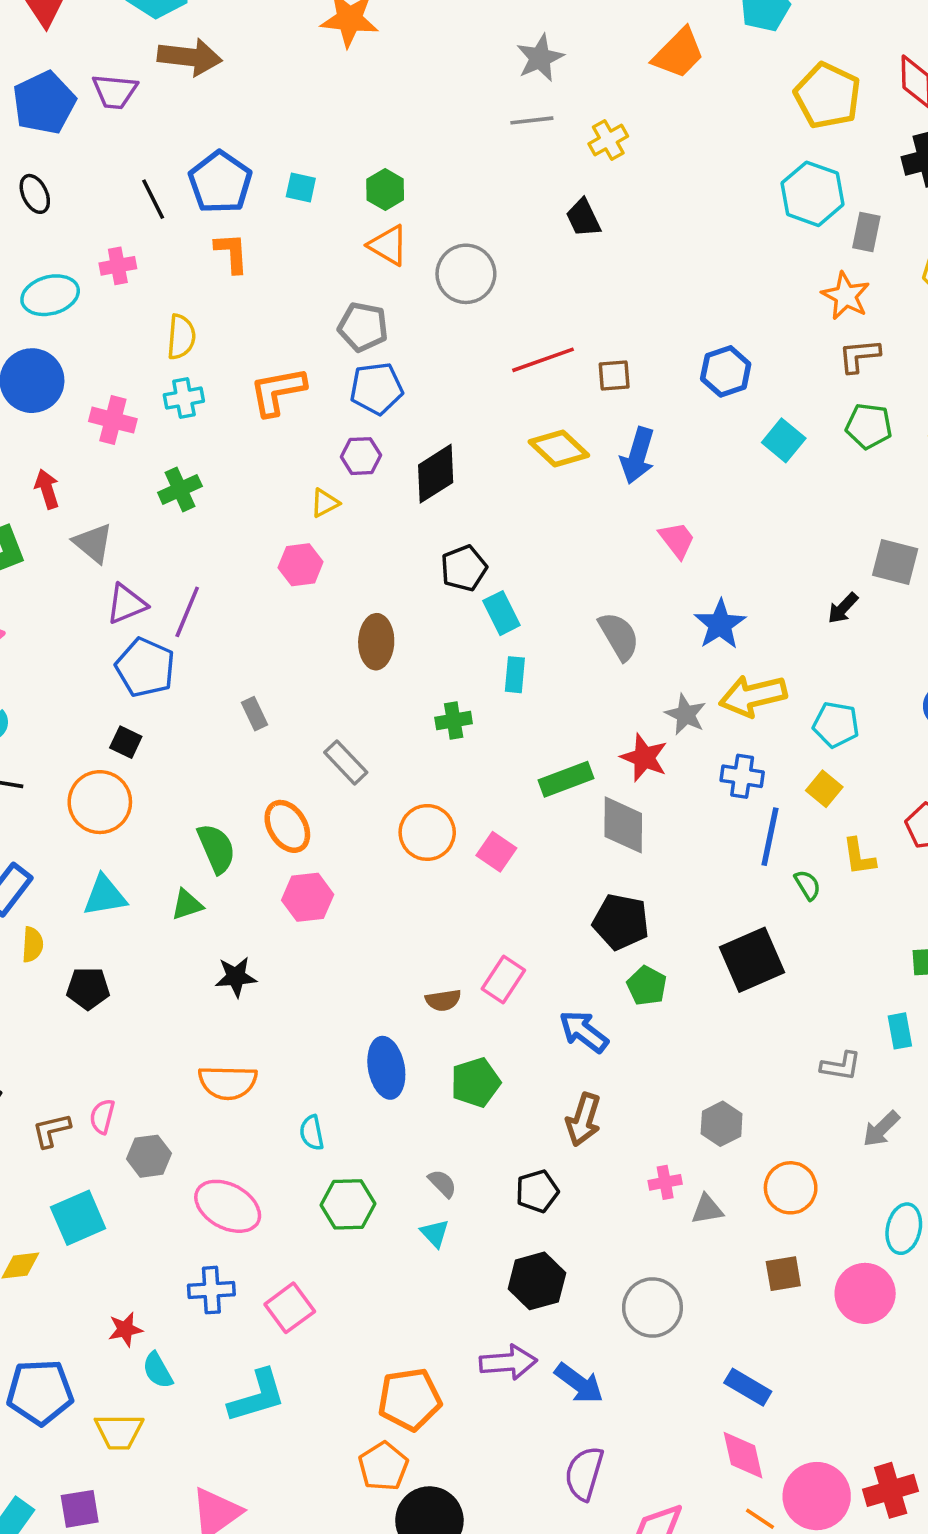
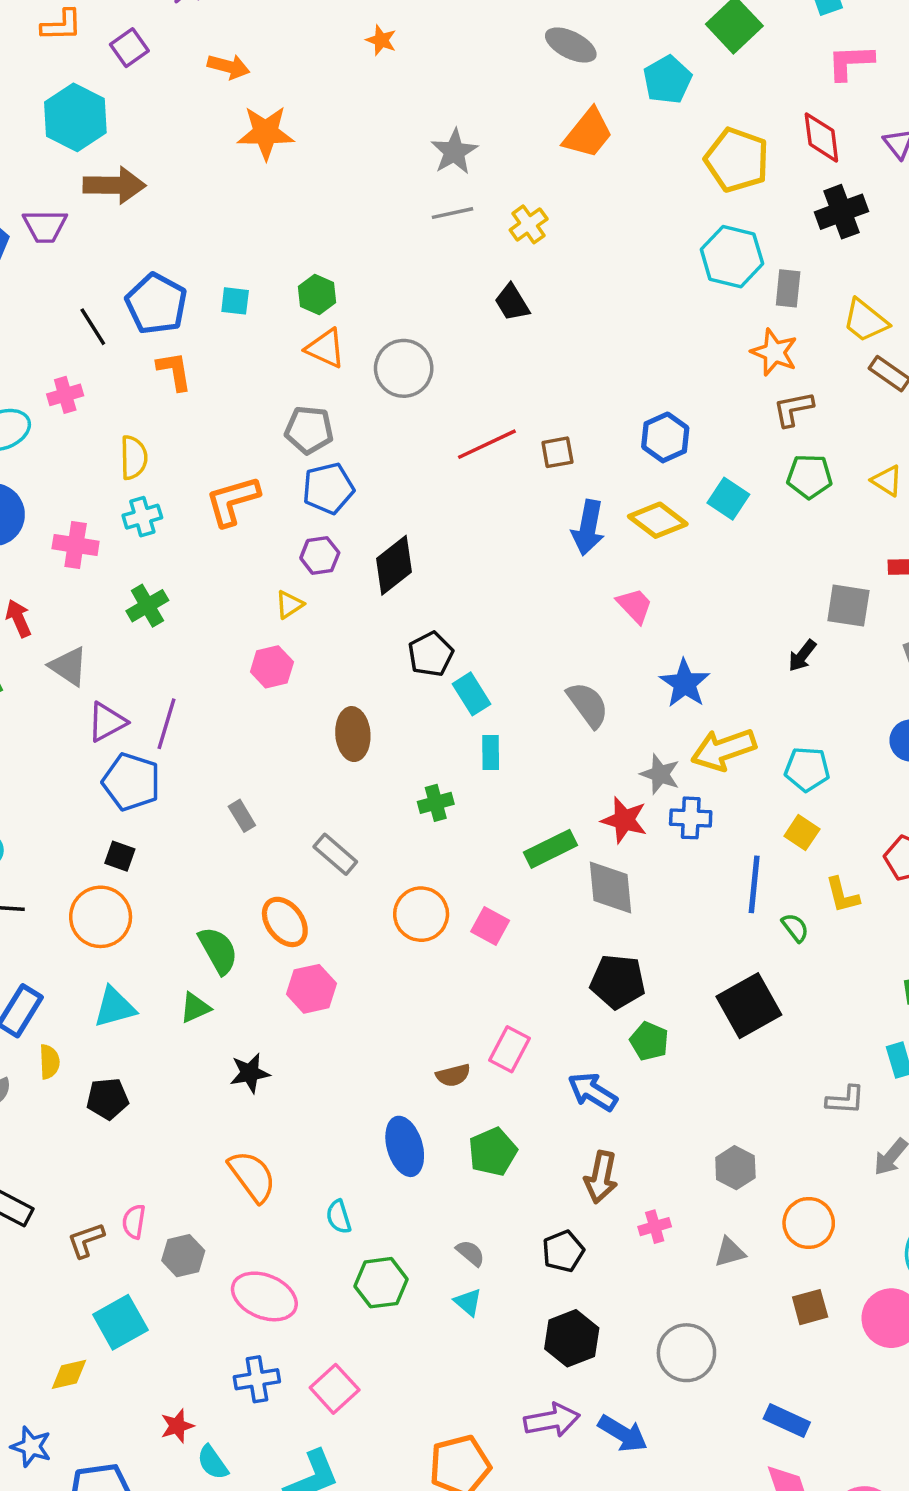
yellow diamond: (559, 449) -> (658, 520), moved
blue cross: (742, 776) -> (691, 818), moved
orange semicircle: (228, 1082) -> (252, 1176), turned -122
pink cross: (665, 1182) -> (655, 1227), moved

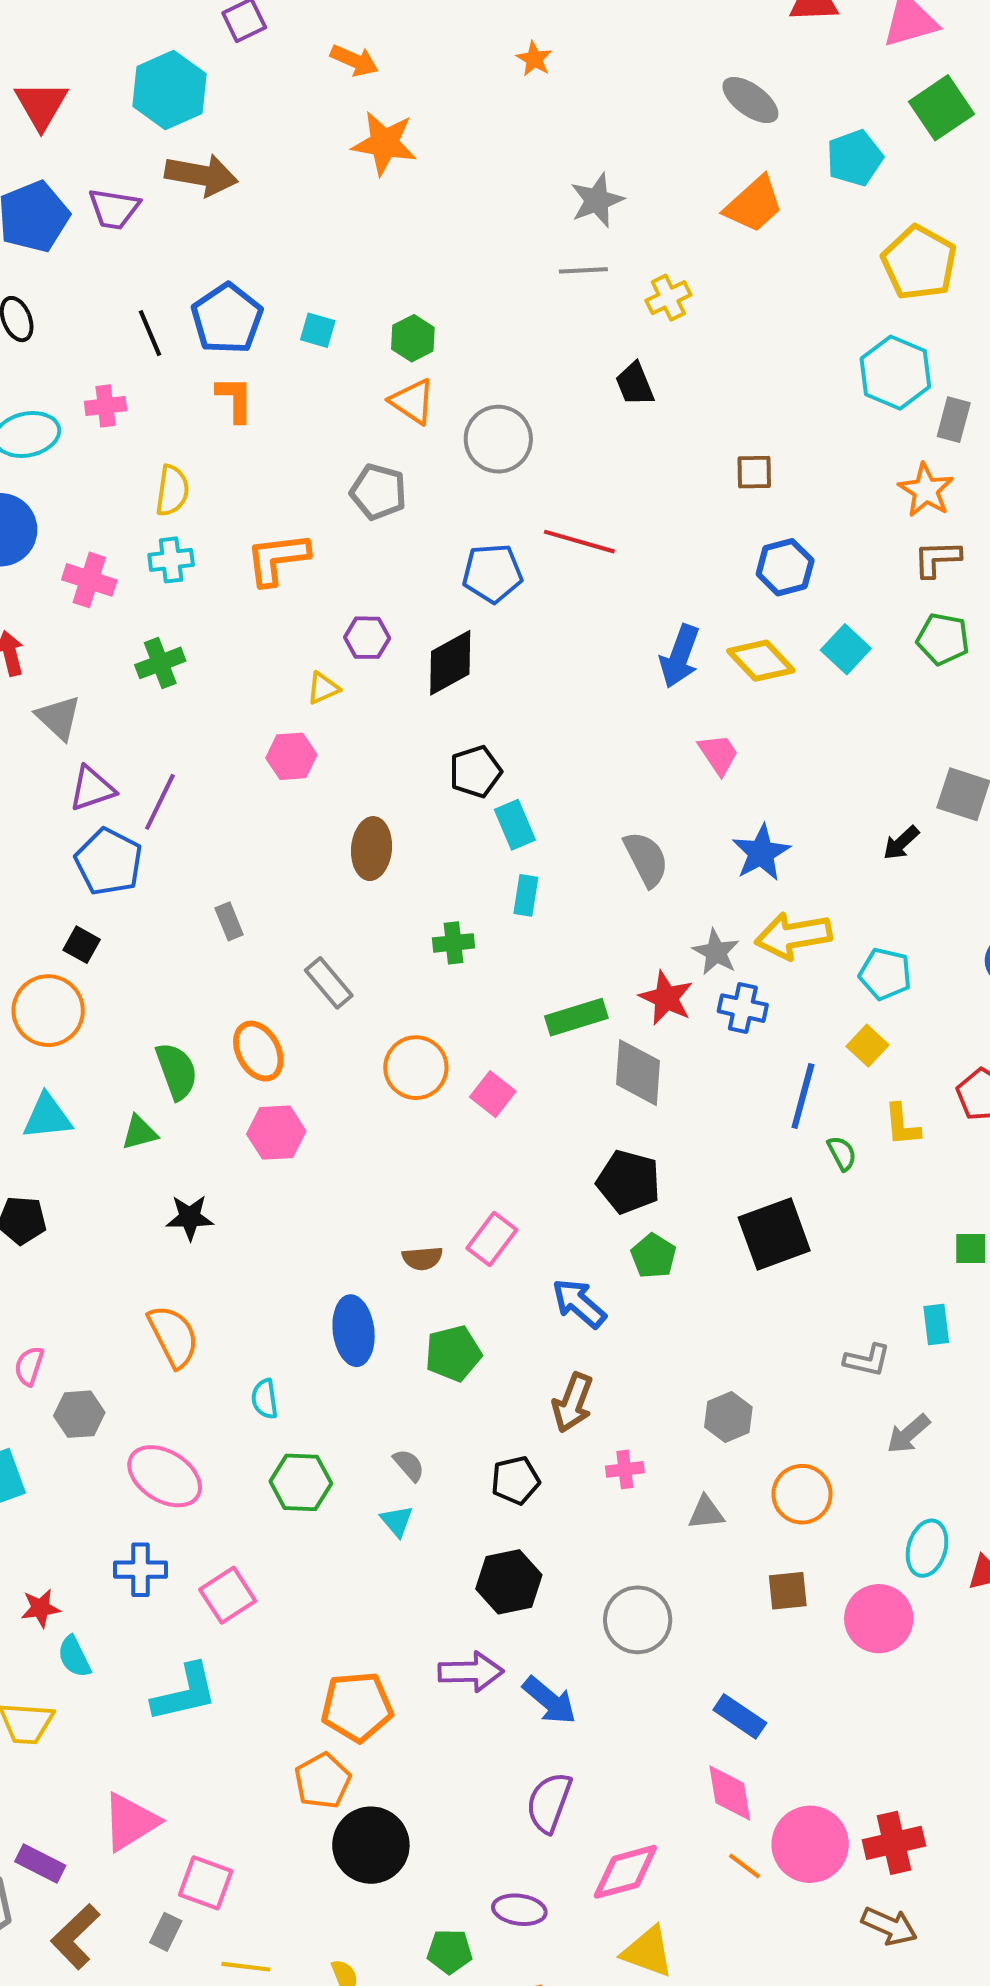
red line: (487, 444) -> (579, 542), turned 32
brown square: (557, 452) -> (754, 472), moved
blue pentagon: (328, 488) -> (492, 573), moved

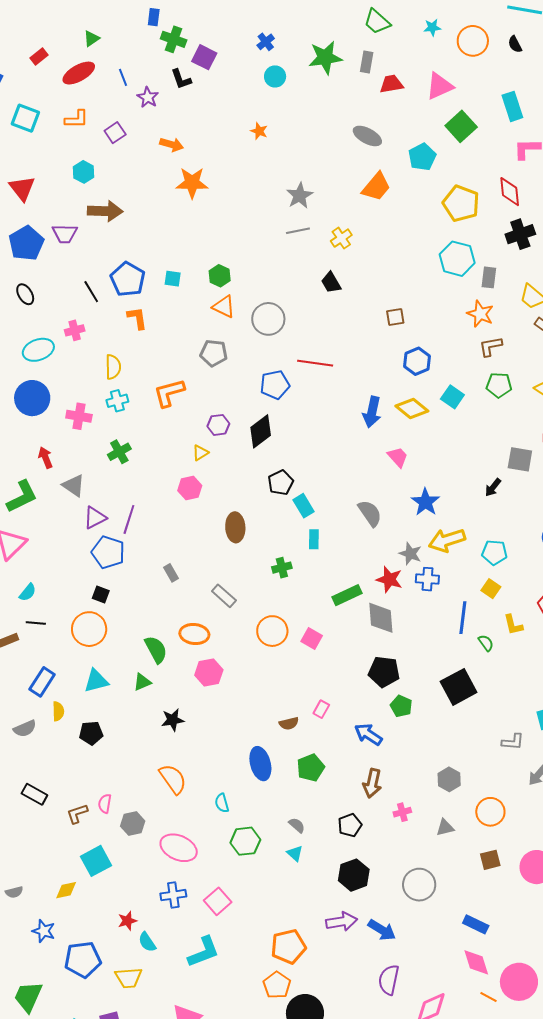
cyan hexagon: (169, 90) -> (84, 172), size x0.6
orange ellipse: (258, 1051) -> (194, 634), turned -48
pink rectangle: (492, 1239) -> (321, 709), size x0.7

